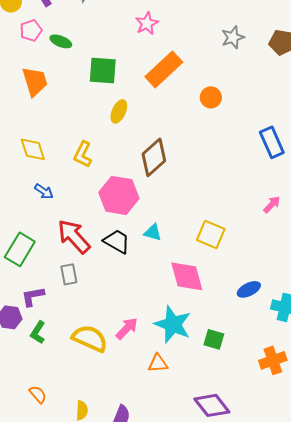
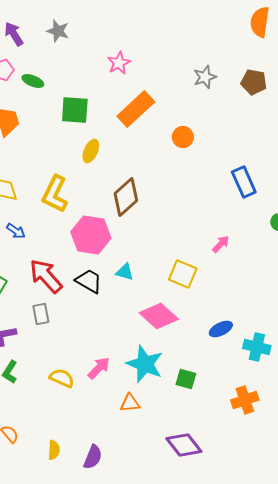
yellow L-shape: (83, 154) -> (55, 194), size x1.4
pink arrow: (272, 204) -> (221, 244), moved
pink diamond: (187, 276) -> (159, 316), turned -33
yellow semicircle: (90, 338) -> (62, 378), size x0.7

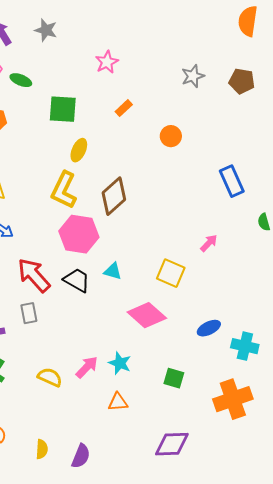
orange rectangle: (136, 109) -> (124, 108), size x0.5
yellow L-shape: (55, 194) -> (64, 190), moved
cyan star: (145, 364) -> (120, 363), moved, size x0.6
orange cross: (245, 400) -> (233, 399), size x1.4
purple diamond: (184, 445) -> (172, 444), turned -54

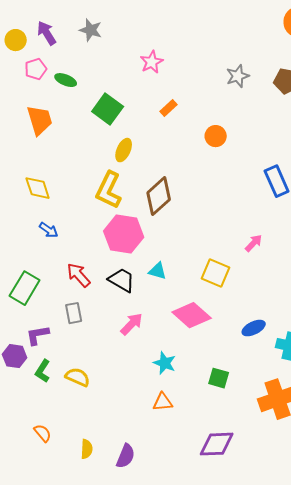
green square: (63, 109) -> (108, 109), turned 32
red arrow: (34, 275) -> (79, 275), size x0.7
pink arrow: (87, 367) -> (132, 324), moved
yellow semicircle: (50, 377) -> (78, 377), moved

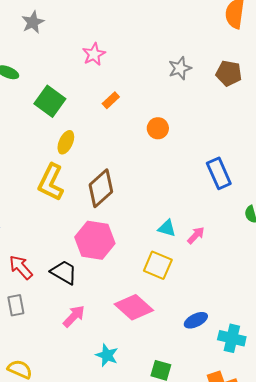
gray star: (91, 30) -> (33, 22), turned 30
pink hexagon: (124, 234) -> (95, 240), moved
cyan triangle: (158, 271) -> (167, 228), moved

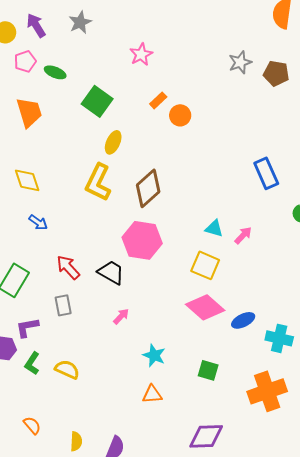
gray star: (180, 68) -> (240, 62), moved
orange circle: (158, 128) -> (180, 115), moved
pink diamond: (134, 307) -> (205, 307), moved
pink arrow: (74, 316) -> (121, 316), size x0.7

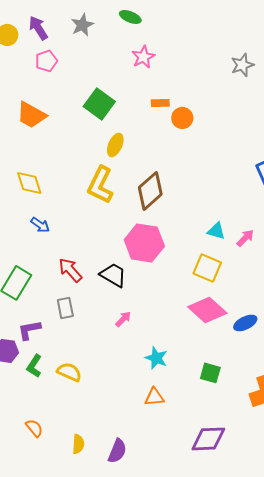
pink pentagon: (25, 61) -> (46, 61), moved
green ellipse: (55, 72) -> (130, 17), moved
orange rectangle: (158, 100) -> (160, 103), turned 42
orange trapezoid: (29, 112) -> (31, 115), turned 136

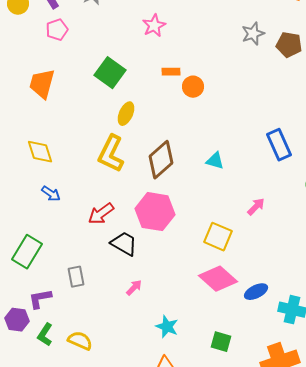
orange trapezoid: (31, 115) -> (42, 84), turned 76
cyan triangle: (216, 231) -> (215, 161), moved
red arrow: (70, 270) -> (101, 214), moved, turned -84

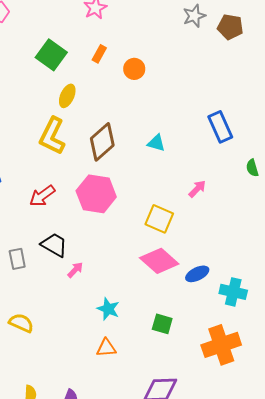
orange rectangle: (171, 72) -> (99, 54), moved, turned -60
black trapezoid: (124, 244) -> (54, 245), moved

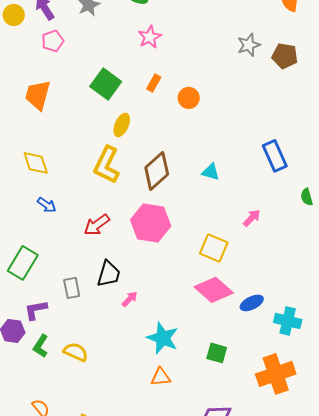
black trapezoid: (54, 245) -> (109, 274), turned 76
cyan star: (108, 309) -> (163, 338), size x1.4

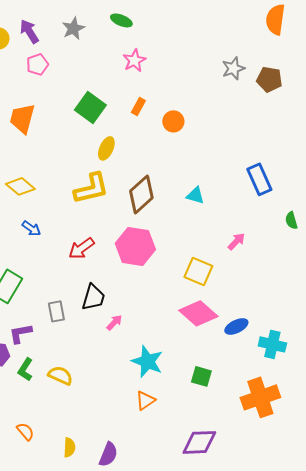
yellow diamond: (36, 163) -> (20, 186), turned -32
yellow L-shape: (107, 165) -> (91, 188), turned -129
orange triangle: (161, 377) -> (145, 400), turned -30

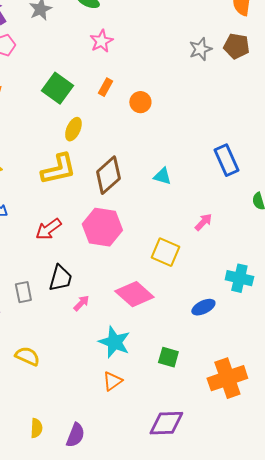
brown pentagon: (269, 79) -> (236, 46), moved
pink diamond: (198, 313) -> (134, 294), moved
cyan cross: (272, 344) -> (239, 278), moved

